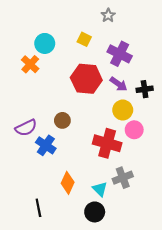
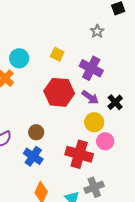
gray star: (108, 15) -> (97, 31), moved
black cross: (145, 89) -> (115, 102), turned -35
blue cross: (46, 145) -> (33, 156), moved

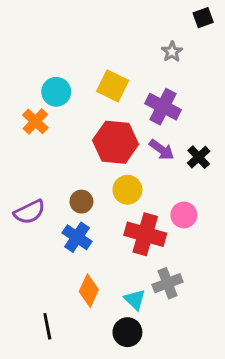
yellow square: (57, 54) -> (113, 86), size x1.5
yellow circle: (94, 122) -> (127, 190), moved

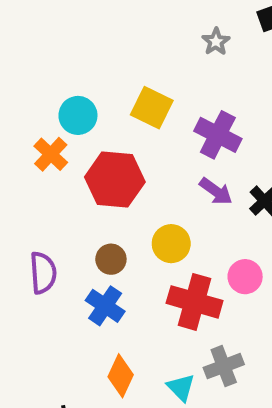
gray star: (172, 52) -> (216, 42), moved
red hexagon: (116, 142) -> (115, 180), moved
purple semicircle: (30, 212) -> (43, 273), turned -68

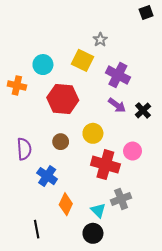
gray star: (216, 42) -> (100, 40), moved
orange cross: (51, 154) -> (17, 85), moved, turned -30
blue cross: (105, 306) -> (47, 176), moved

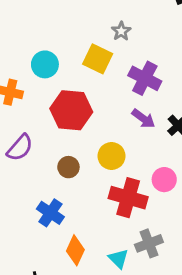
purple semicircle: (24, 149) -> (20, 148), moved, turned 45

